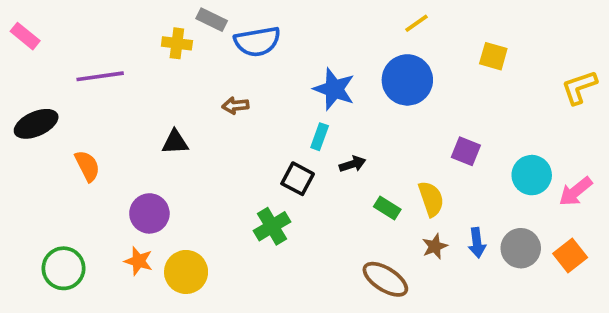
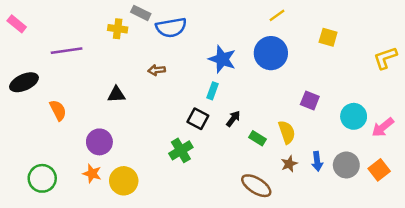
black arrow: (352, 164) -> (233, 119), moved, turned -35

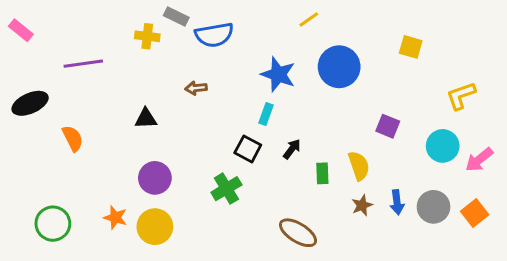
yellow line: (277, 15) -> (309, 20), moved
yellow L-shape: (385, 58) -> (461, 96), moved
green rectangle: (258, 138) -> (322, 173), turned 56
purple circle: (99, 142) -> (155, 178), moved
brown ellipse: (256, 186) -> (298, 233), moved

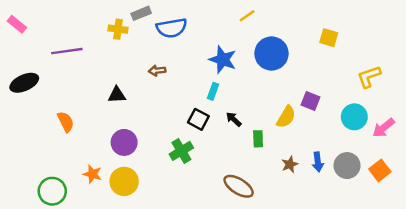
gray rectangle: (176, 17) -> (141, 13), turned -48
orange semicircle: (73, 138) -> (66, 122), moved
black arrow: (292, 149) -> (234, 119), turned -84
yellow semicircle: (359, 166) -> (286, 117), moved, turned 50
green circle: (53, 224) -> (52, 191), moved

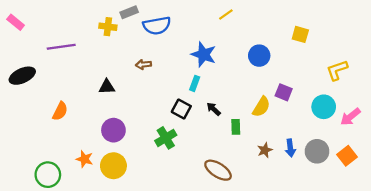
blue circle: (271, 54) -> (259, 56), moved, size x0.7
orange semicircle: (66, 122) -> (60, 111), turned 54

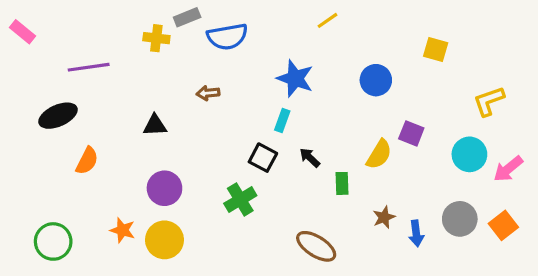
black ellipse: (22, 76) -> (58, 116), moved
blue arrow: (290, 148) -> (416, 233), moved
green circle: (48, 175) -> (53, 241), moved

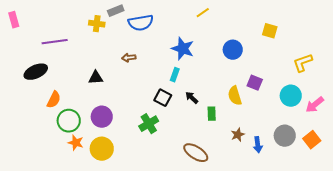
pink rectangle: (23, 32) -> (14, 20), turned 35
yellow semicircle: (379, 154) -> (235, 96), turned 132
green circle: (53, 241) -> (69, 121), moved

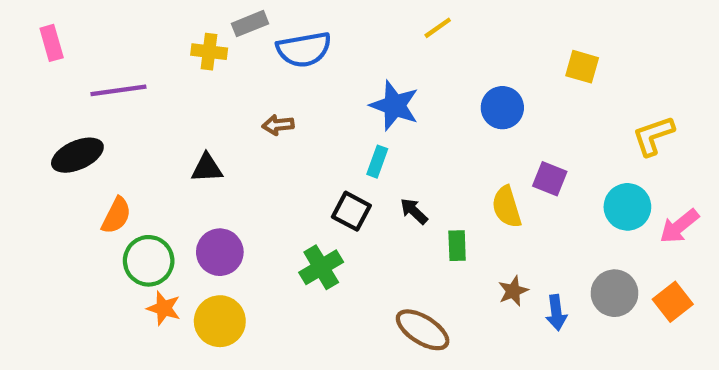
pink rectangle: (14, 20) -> (52, 43), moved

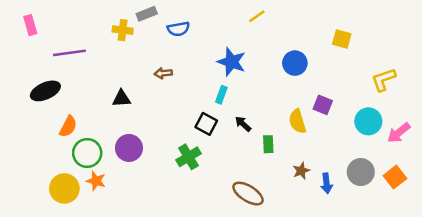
blue semicircle: (304, 49) -> (178, 29), size x0.7
yellow circle: (220, 321) -> (64, 188), moved

